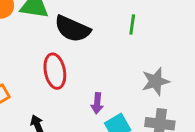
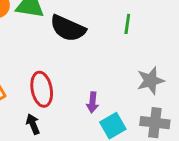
red ellipse: (55, 71) -> (42, 89), moved

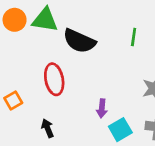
red ellipse: (42, 89) -> (54, 79), moved

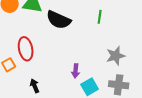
red ellipse: (54, 79) -> (26, 49), moved

